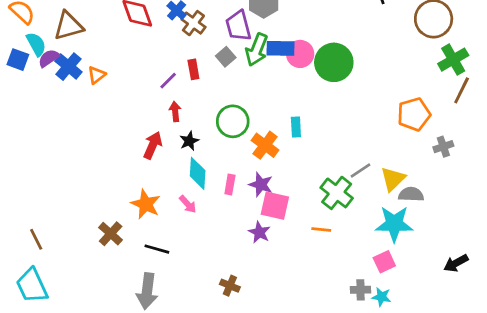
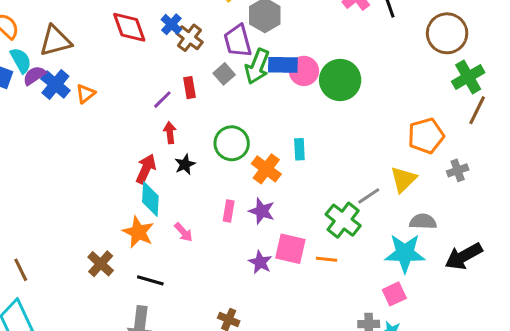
cyan diamond: (198, 173) -> (150, 199), moved
yellow triangle: (393, 179) -> (403, 179), moved
pink square: (275, 206) -> (290, 249), moved
black arrow: (456, 263) -> (464, 256), moved, size x1.4

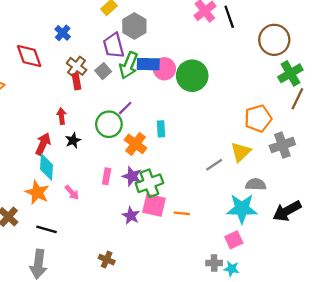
red diamond: (129, 27) -> (29, 56), moved
brown cross: (189, 38) -> (77, 66), moved
purple line: (162, 100) -> (125, 108), moved
gray cross: (458, 170) -> (282, 145), size x1.5
green cross: (343, 220) -> (149, 183), moved, turned 32

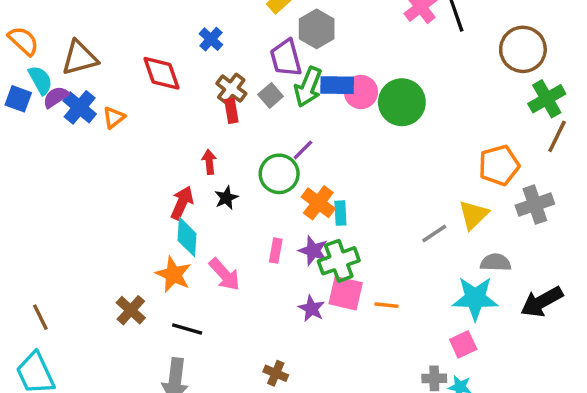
cyan rectangle: (161, 129) -> (340, 213), moved
pink arrow: (72, 192) -> (225, 274), size x1.5

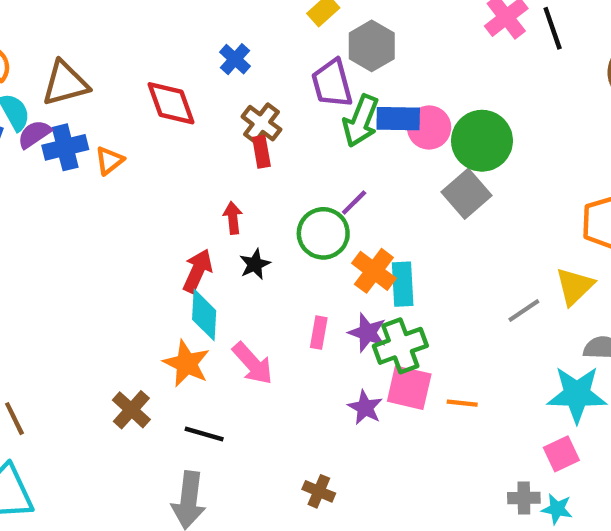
gray square: (271, 95) -> (467, 194), moved, size x1.5
blue cross: (80, 107) -> (65, 147), turned 36
cyan rectangle: (340, 213) -> (403, 284), size x1.4

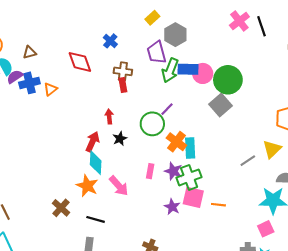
brown triangle: (65, 83) -> (29, 52), size x0.6
brown cross: (261, 123) -> (123, 71), turned -30

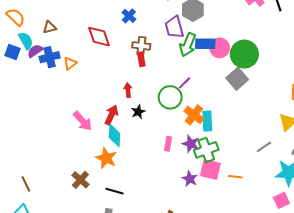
gray line: (248, 161) -> (264, 147), moved
pink arrow: (119, 186) -> (83, 121), moved

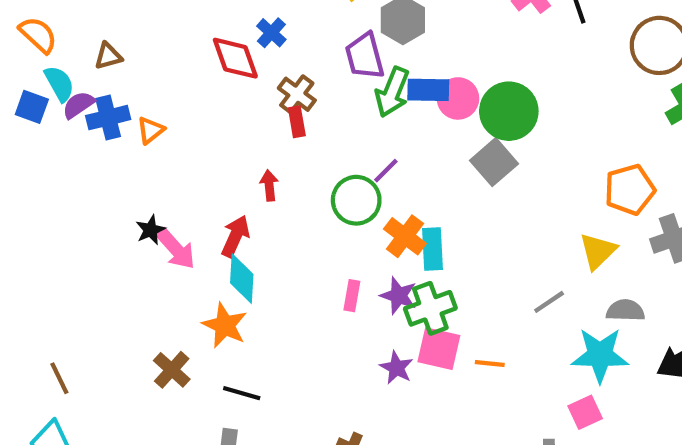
red diamond: (99, 37) -> (235, 58), moved
brown cross: (141, 46) -> (297, 94), turned 30
black star: (138, 112) -> (151, 230), moved

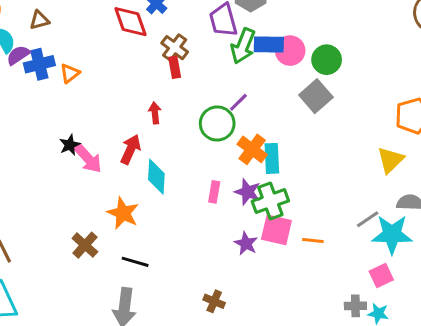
green circle: (509, 111) -> (327, 60), size x0.7
cyan diamond: (242, 279) -> (156, 177), moved
gray line: (549, 302) -> (368, 219), moved

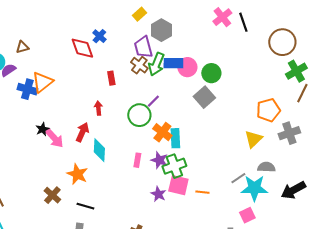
brown cross: (175, 48) -> (139, 65), moved
blue cross: (39, 64) -> (27, 89), moved, turned 30
orange triangle: (70, 73) -> (42, 82), size x1.6

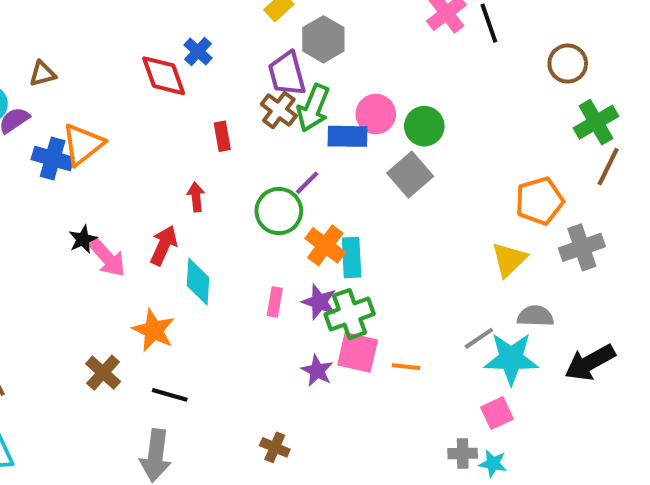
brown circle: (282, 42) -> (568, 64), size x0.7
blue rectangle: (173, 63) -> (348, 136), moved

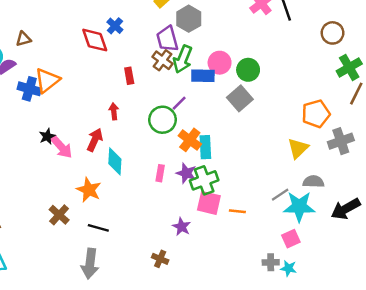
purple star: (317, 371) -> (182, 227), moved

